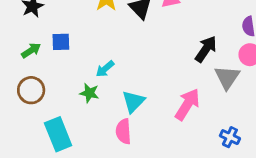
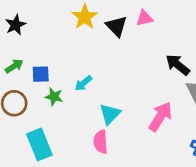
blue square: (61, 42) -> (41, 74), moved
black arrow: (206, 49) -> (178, 65), turned -85
green star: (89, 93) -> (54, 97), moved

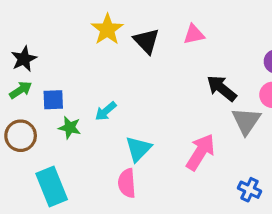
pink triangle: (144, 18) -> (194, 34), moved
black star: (15, 25) -> (24, 59), moved

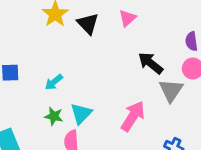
pink triangle: (194, 34) -> (127, 18), turned -30
green star: (70, 128) -> (54, 116), moved

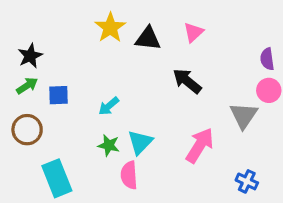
black triangle: (88, 24) -> (148, 39), turned -40
black arrow: (151, 63) -> (187, 81), moved

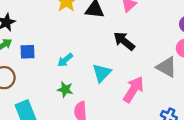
gray triangle: (244, 115) -> (166, 67), turned -35
cyan triangle: (140, 142) -> (102, 73), moved

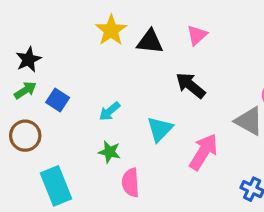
blue square: (28, 52) -> (58, 100), turned 35

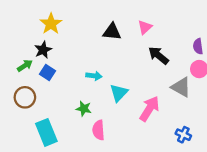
yellow star: (111, 30) -> (51, 24), moved
black star: (28, 59) -> (43, 50), moved
black arrow: (191, 85) -> (158, 55), moved
cyan arrow: (109, 111) -> (94, 76), moved, turned -133

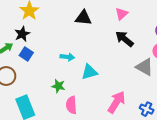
pink triangle: (145, 27) -> (121, 14), moved
cyan triangle: (119, 93) -> (89, 72), turned 30
pink arrow: (149, 109) -> (116, 102), moved

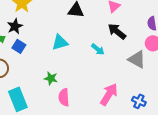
cyan arrow: (67, 57) -> (98, 49), moved, turned 32
cyan triangle: (89, 72) -> (60, 42), moved

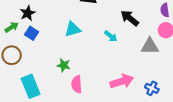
gray triangle: (137, 59) -> (150, 46), turned -30
pink arrow: (109, 94) -> (122, 81), turned 40

